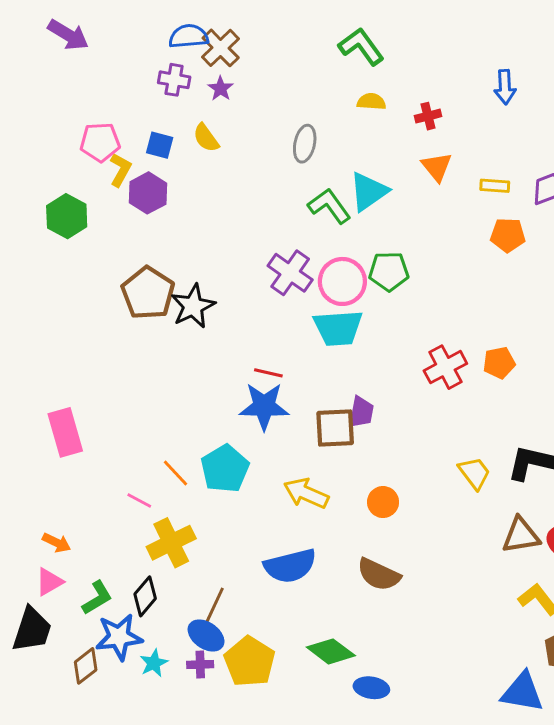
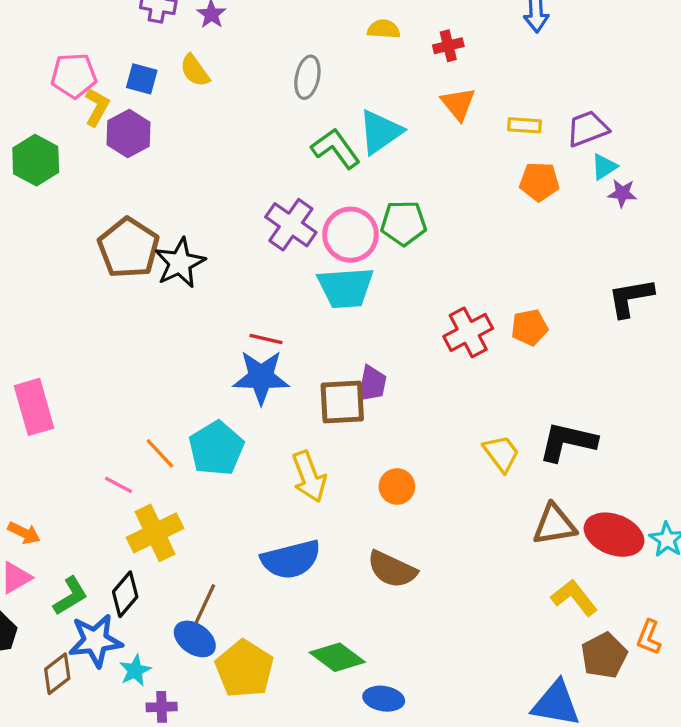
yellow arrow: (306, 493) -> (309, 477), turned -135
purple cross: (200, 665) -> (162, 707), moved

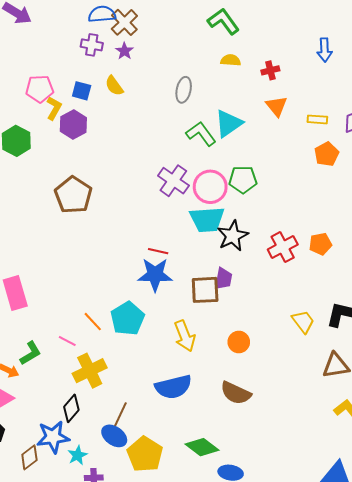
orange pentagon: (539, 182) -> (327, 154), turned -30
black star: (180, 263) -> (233, 236), moved
green L-shape: (70, 596) -> (30, 353), moved

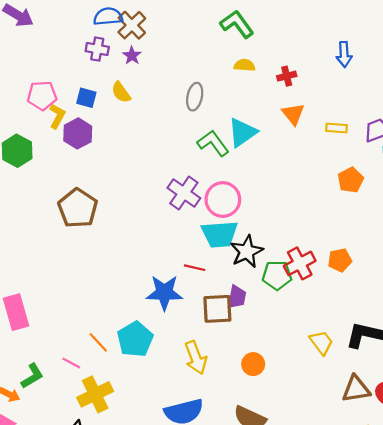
orange pentagon: (327, 154) -> (351, 180), moved
green pentagon: (243, 180) -> (277, 275), moved
red line: (158, 251) -> (195, 268), moved

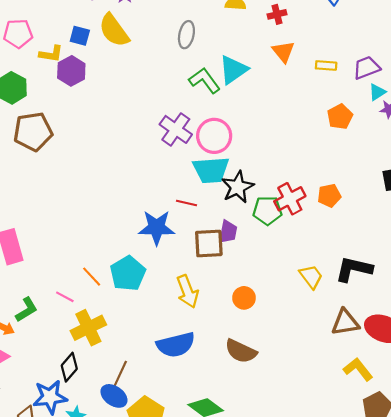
yellow semicircle: (121, 92) -> (114, 30), size x1.6
pink pentagon: (42, 96) -> (18, 34), moved
yellow L-shape: (57, 116) -> (51, 54), turned 70
brown pentagon: (78, 208) -> (33, 132), moved, turned 30

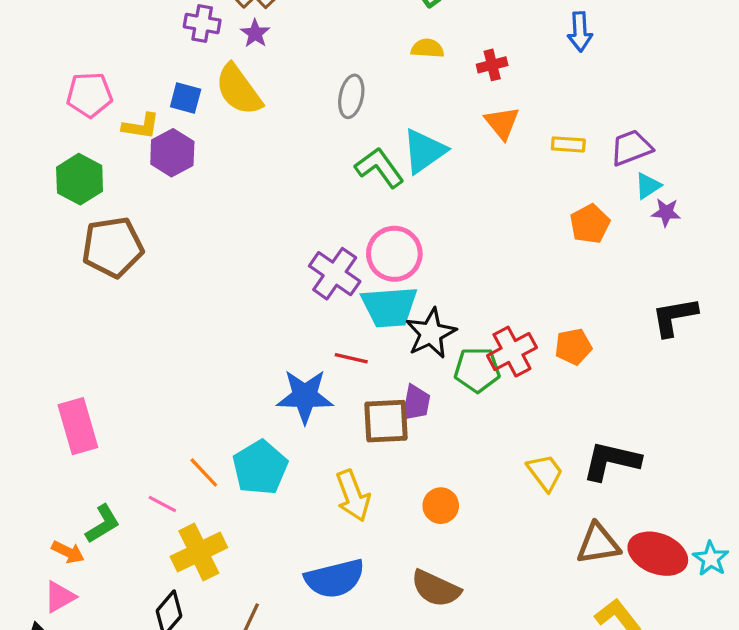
purple cross: (176, 129) -> (335, 274), moved

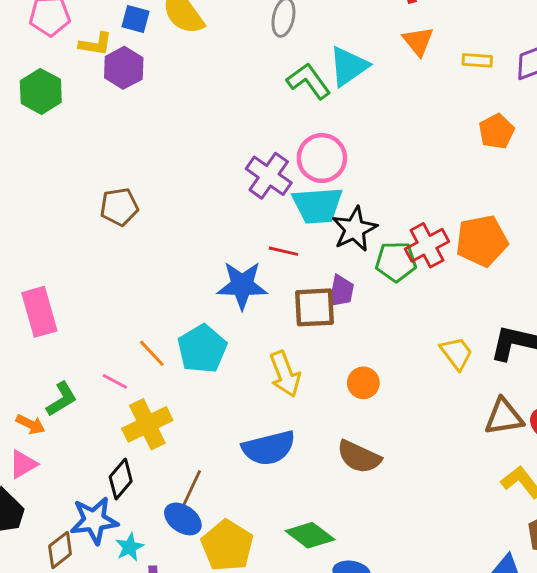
brown pentagon: (113, 247) -> (119, 207), moved, size x0.7
orange pentagon: (573, 347) -> (482, 241), size x1.6

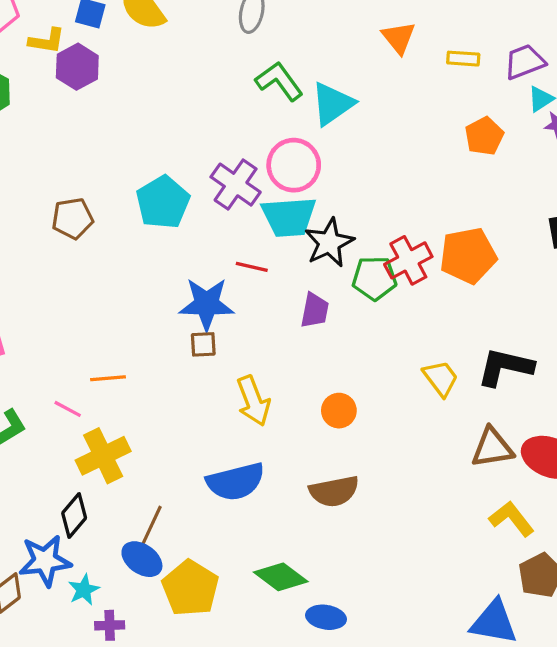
cyan triangle: (349, 66) -> (332, 104), moved
brown square: (315, 307) -> (203, 344), moved, size x0.6
cyan pentagon: (202, 349) -> (163, 202), moved
orange line: (152, 353) -> (108, 378), turned -52
brown semicircle: (359, 457) -> (334, 491), turned -36

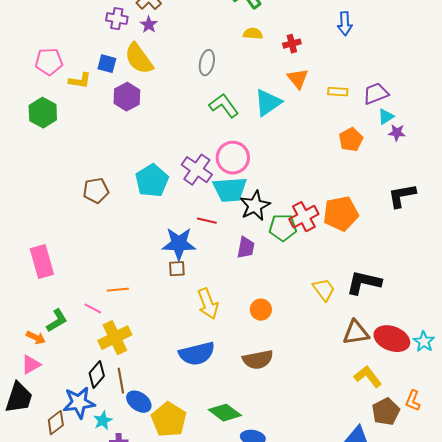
purple hexagon: (77, 67) -> (127, 97), moved
cyan triangle: (332, 104) -> (268, 103), moved
brown line: (152, 525) -> (121, 381), moved, turned -35

